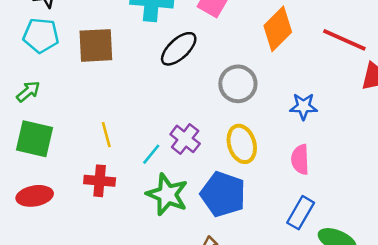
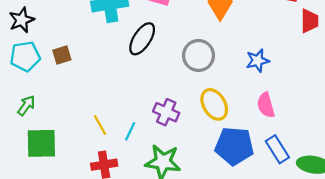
brown square: (96, 45) -> (62, 55), moved, size x0.6
cyan line: (151, 154) -> (130, 131), moved
blue pentagon: (223, 194) -> (234, 146), moved
blue rectangle: (301, 213) -> (277, 149), turned -48

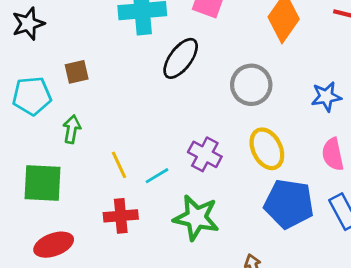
cyan pentagon: (25, 56) -> (32, 96), moved
green arrow: (26, 105) -> (72, 129), moved, turned -30
cyan line: (130, 131) -> (157, 176), turned 30

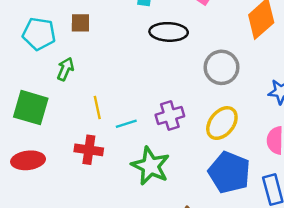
black ellipse: (181, 58) -> (169, 32), turned 42
yellow ellipse: (267, 149) -> (222, 123), turned 52
purple cross: (205, 154) -> (170, 116), turned 32

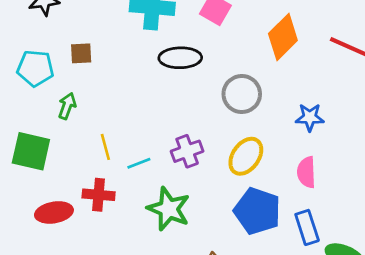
red ellipse: (28, 160) -> (54, 212), moved

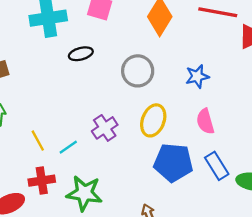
black ellipse: (180, 58) -> (81, 54), size x0.7
green star: (169, 209) -> (84, 193), moved

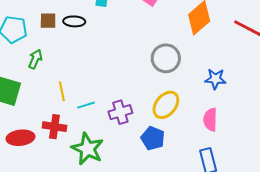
black ellipse: (81, 54) -> (74, 21), moved
purple cross: (105, 128) -> (120, 112), moved
blue pentagon: (173, 162) -> (153, 138), moved, size x0.7

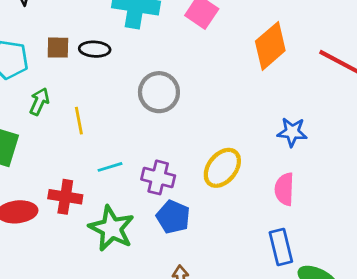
gray circle: (166, 58) -> (159, 92), moved
yellow line: (62, 91) -> (79, 121), moved
purple cross: (120, 112) -> (158, 177), turned 30
blue pentagon: (153, 138) -> (173, 217), moved

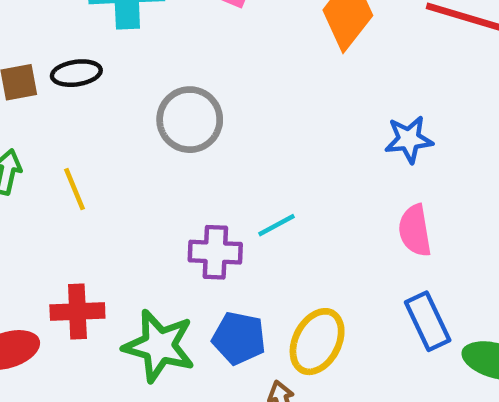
cyan line: (110, 167) -> (277, 225), moved
yellow ellipse: (222, 168) -> (317, 342), moved
blue pentagon: (173, 217) -> (239, 338), moved

